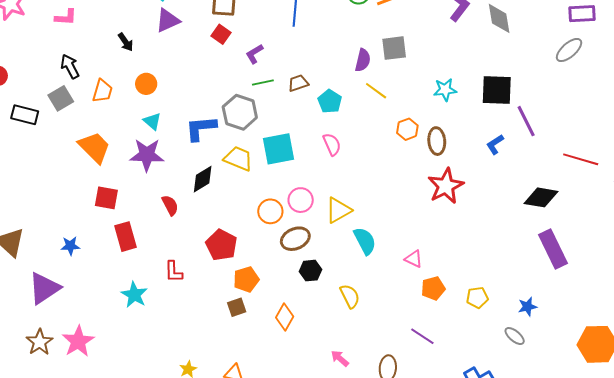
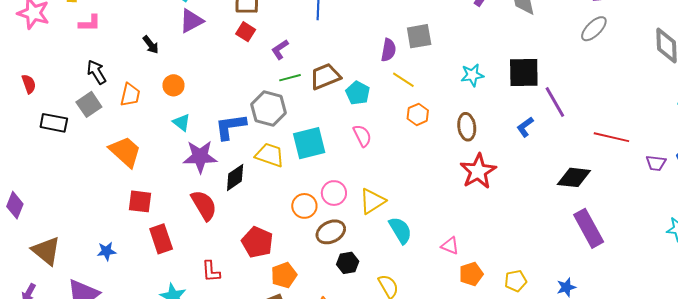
brown trapezoid: (298, 83) -> (325, 76), size x1.5
orange hexagon: (407, 129) -> (418, 114), moved
purple star: (147, 155) -> (200, 157), moved
red semicircle: (170, 205) -> (204, 205), size x1.5

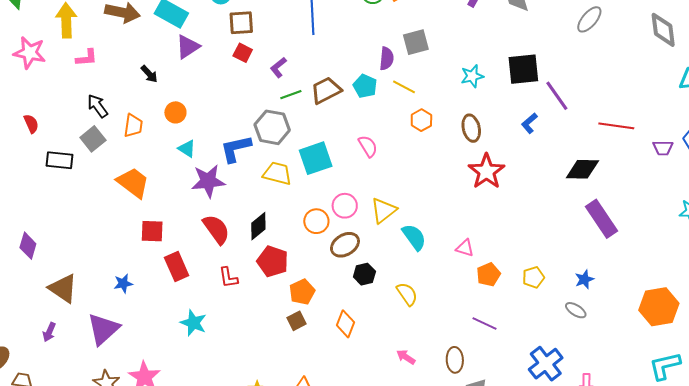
cyan pentagon: (358, 93) -> (365, 86), moved
black diamond: (235, 177) -> (258, 226), moved
red L-shape: (211, 271) -> (228, 278), moved

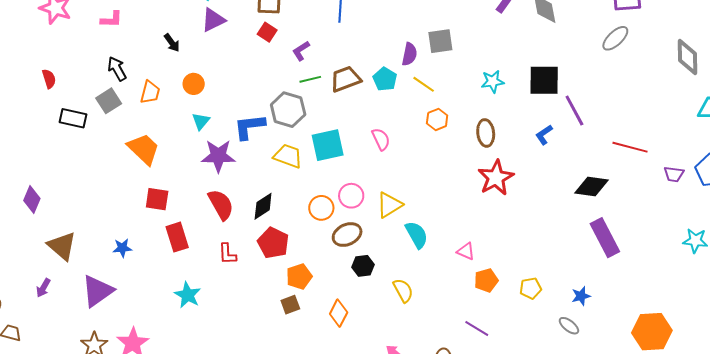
cyan triangle: (187, 149) -> (201, 121), turned 30

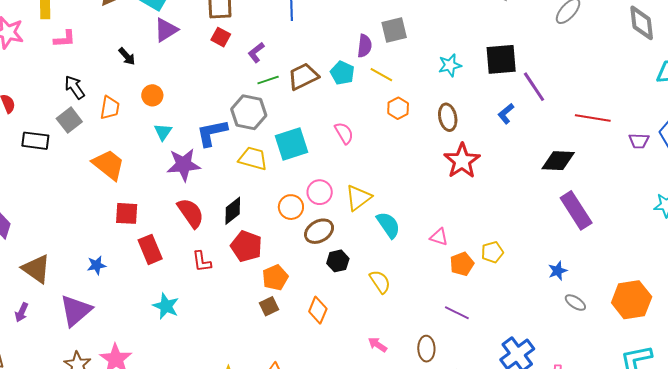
yellow pentagon: (531, 288) -> (492, 252), moved
gray ellipse: (569, 326) -> (575, 303), moved

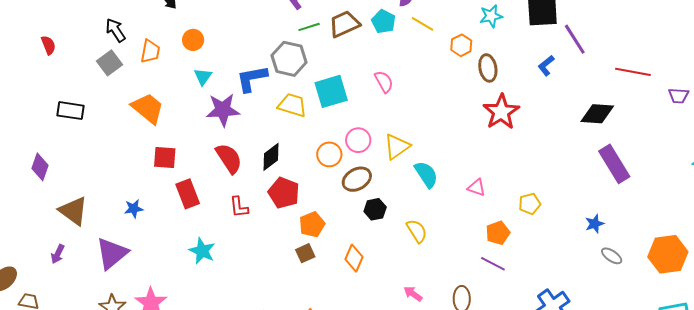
orange hexagon: (398, 108) -> (461, 45), moved
black rectangle: (35, 141) -> (70, 111), moved
orange pentagon: (462, 264) -> (498, 233), moved

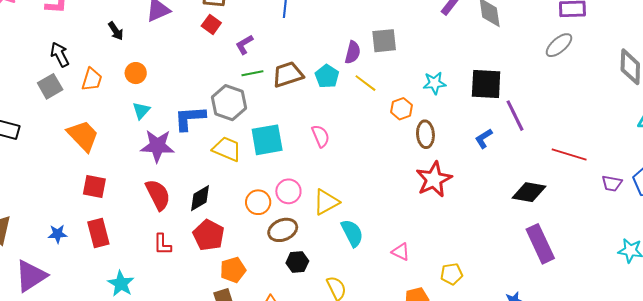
red rectangle: (188, 194) -> (98, 233), moved

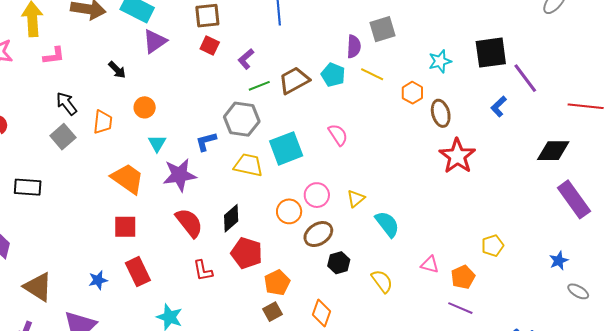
blue L-shape: (190, 118) -> (206, 142), size x0.7
orange trapezoid: (83, 136) -> (128, 179), moved
yellow triangle: (326, 202) -> (356, 198), size x0.7
pink triangle: (401, 252) -> (430, 264), moved

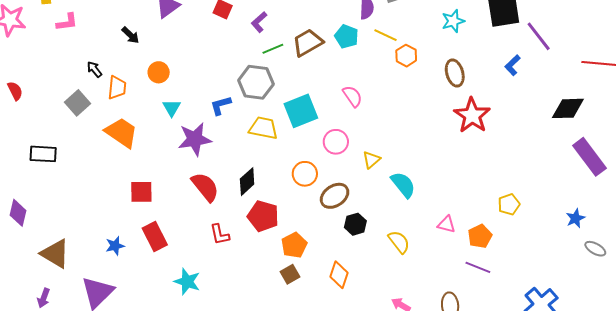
orange hexagon: (412, 93) -> (406, 56), moved
black arrow: (67, 104) -> (94, 69), moved, size x0.7
orange trapezoid: (128, 179) -> (121, 132), moved
pink circle: (317, 195) -> (336, 142), moved

